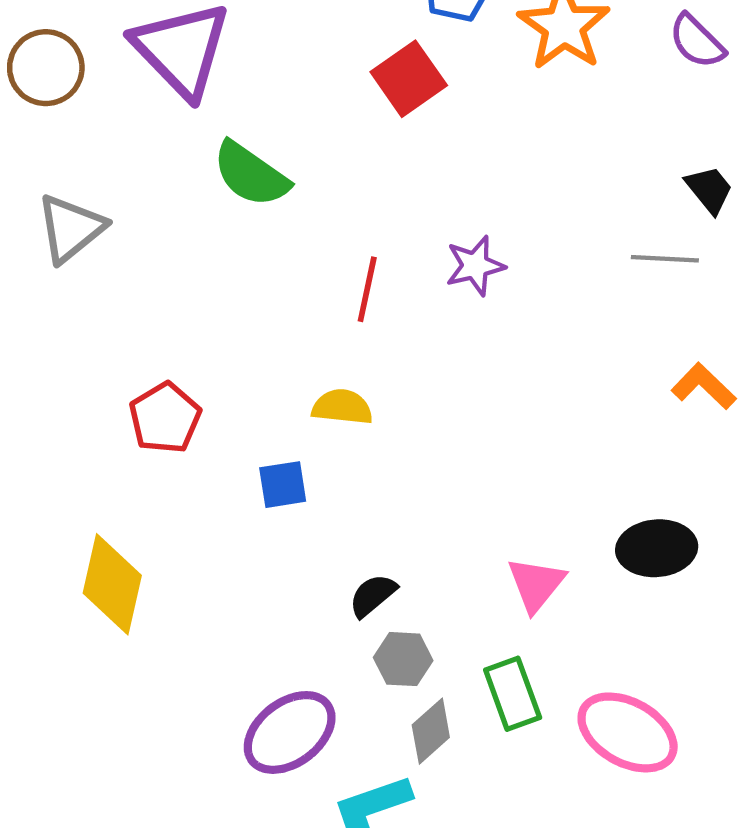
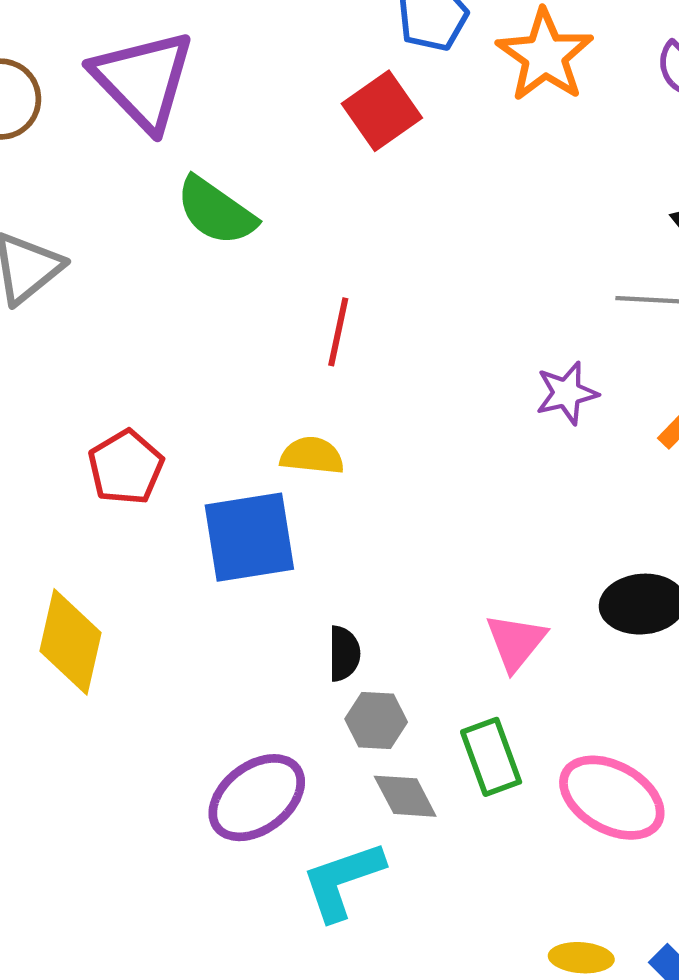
purple star: (475, 266) -> (567, 393), moved
blue square: (283, 485) -> (249, 537), size x1.8
black semicircle: (373, 595) -> (344, 654), turned 130
gray diamond: (431, 731) -> (405, 796), turned -76

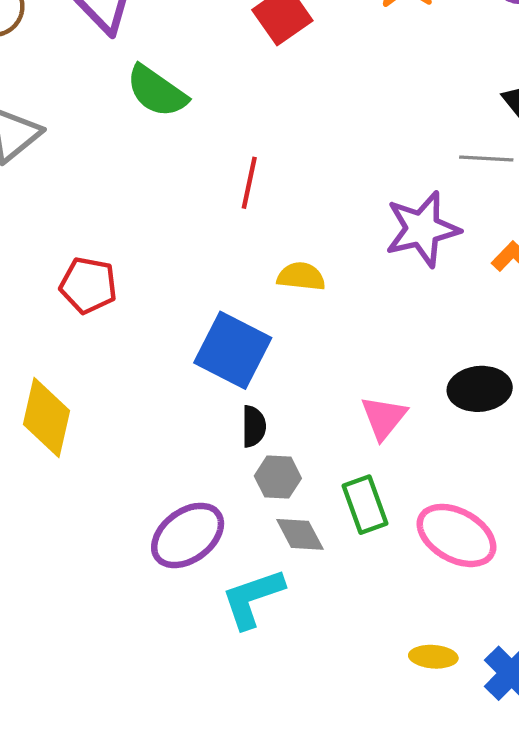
purple star: (567, 393) -> (422, 229), size x1.6
yellow semicircle: (312, 456) -> (301, 276), moved
red pentagon: (126, 467) -> (88, 285), turned -30
blue square: (249, 537) -> (233, 350), moved, turned 36

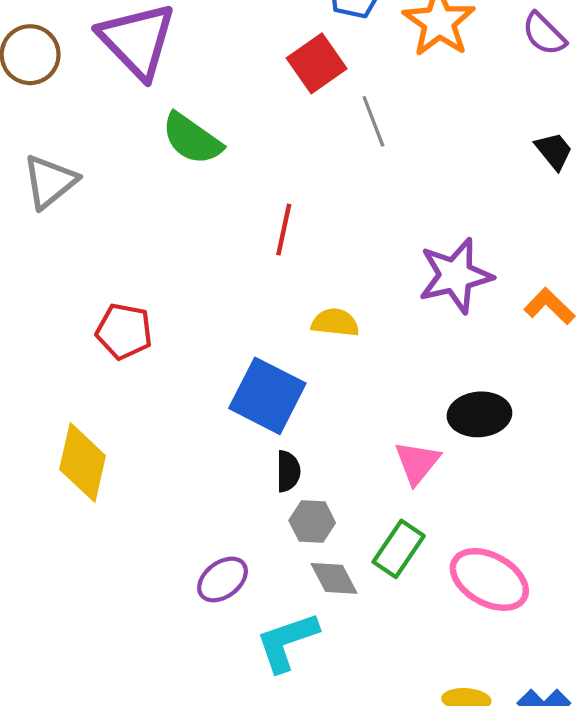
gray line: (486, 159) -> (373, 121), moved, turned 66
black ellipse: (480, 389) -> (479, 414), moved
green rectangle: (365, 505) -> (399, 549), turned 54
purple ellipse: (188, 535) -> (223, 579), size x0.7

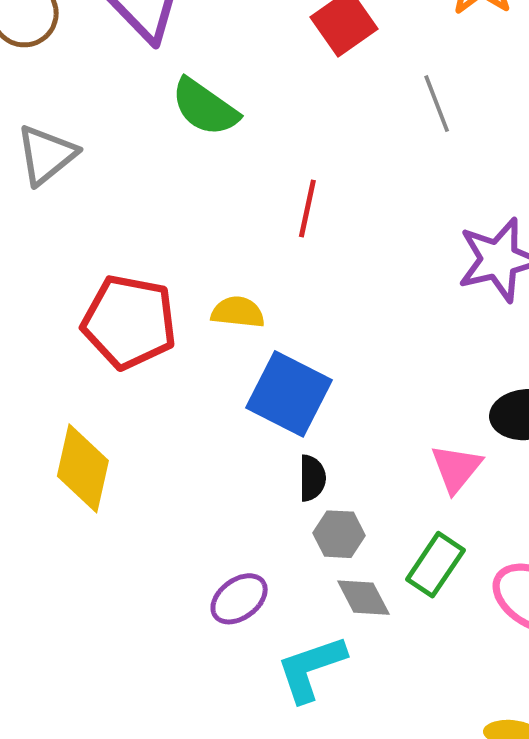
gray line: (373, 121) -> (437, 104), moved
yellow semicircle: (335, 323) -> (238, 312), moved
red pentagon: (124, 331) -> (129, 322), size x1.5

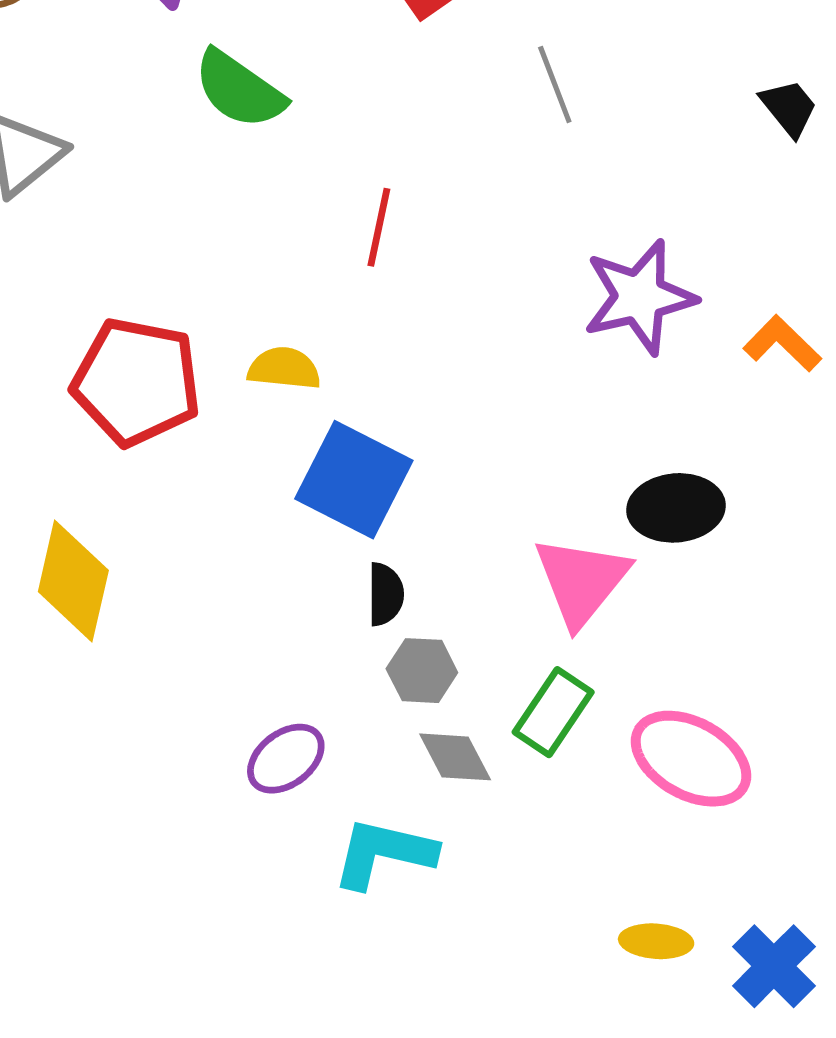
pink triangle: (456, 468) -> (581, 581), size x1.4
cyan L-shape: (311, 668) -> (384, 853), turned 32

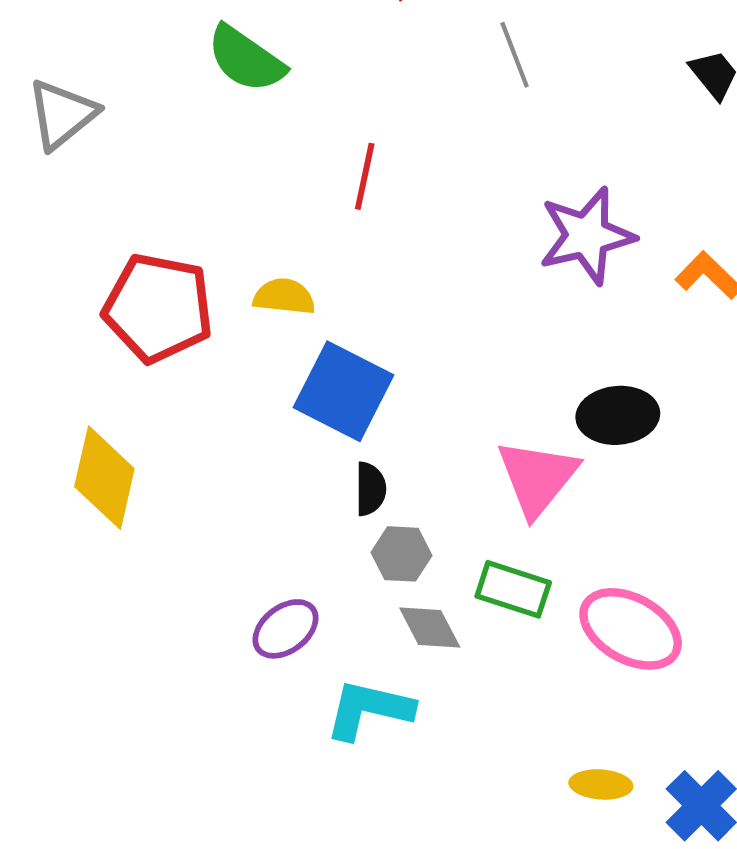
green rectangle: (553, 712) -> (513, 589), turned 74

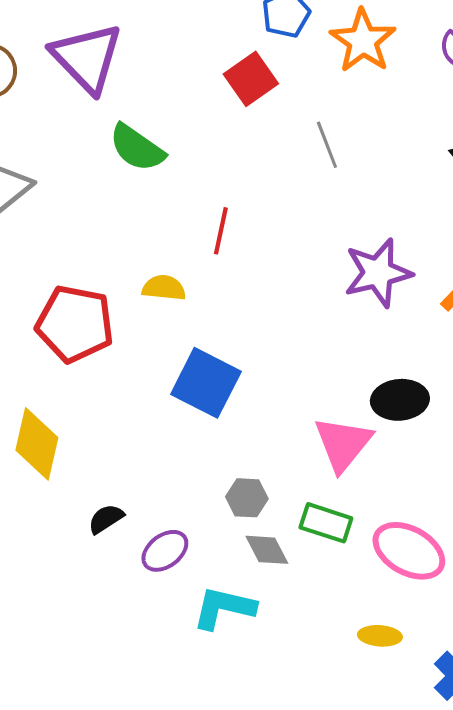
yellow semicircle: (284, 297) -> (164, 288), moved
black semicircle: (370, 489) -> (106, 519), moved, turned -123
yellow ellipse: (601, 784) -> (380, 636), moved

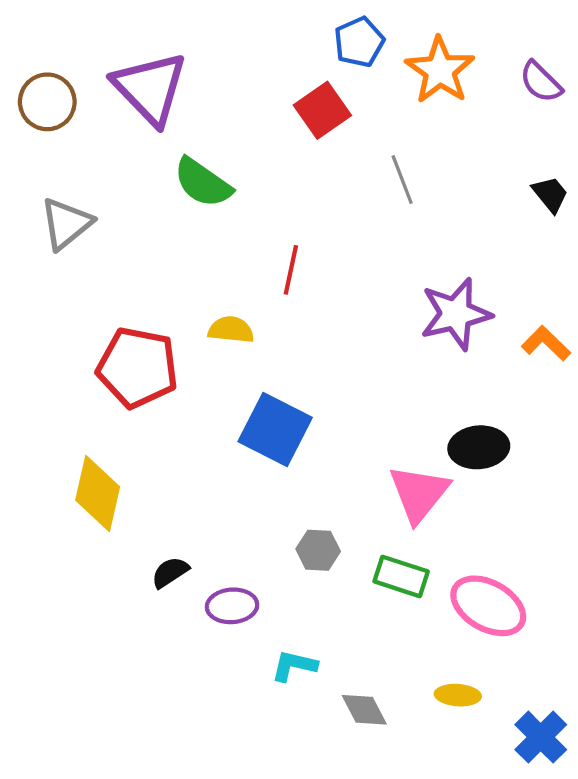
gray diamond: (267, 550) -> (364, 710), moved
purple ellipse: (165, 551) -> (232, 606), turned 33
cyan L-shape: (224, 608) -> (294, 666), size x0.7

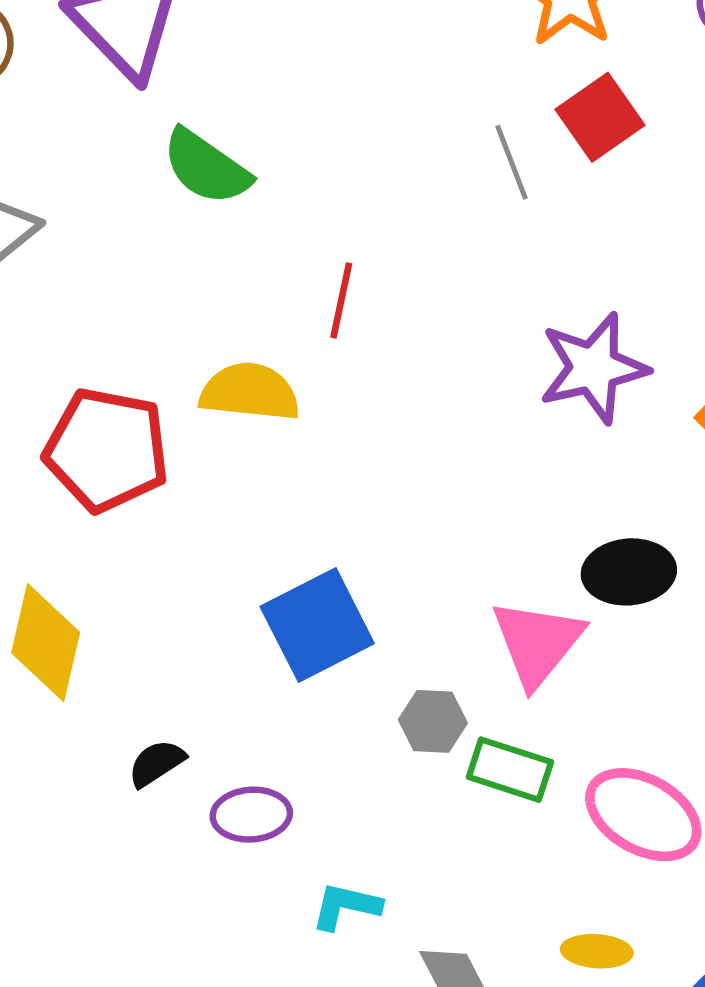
red square: (322, 110) -> (600, 117), moved
yellow semicircle: (231, 330) -> (250, 392), size x1.4
blue square: (275, 429) -> (317, 625), moved, turned 36
gray hexagon: (318, 550) -> (433, 721), moved

